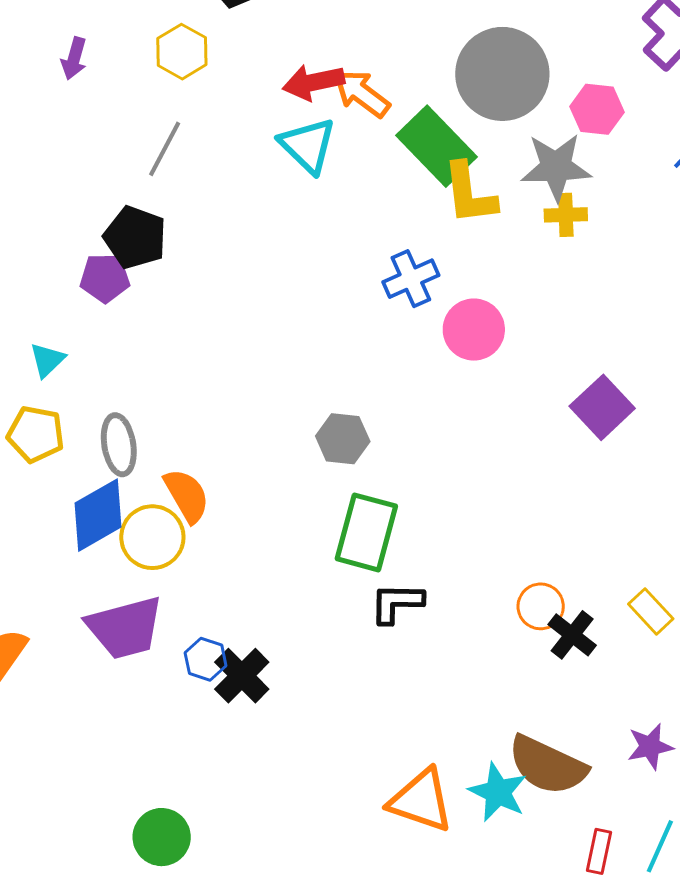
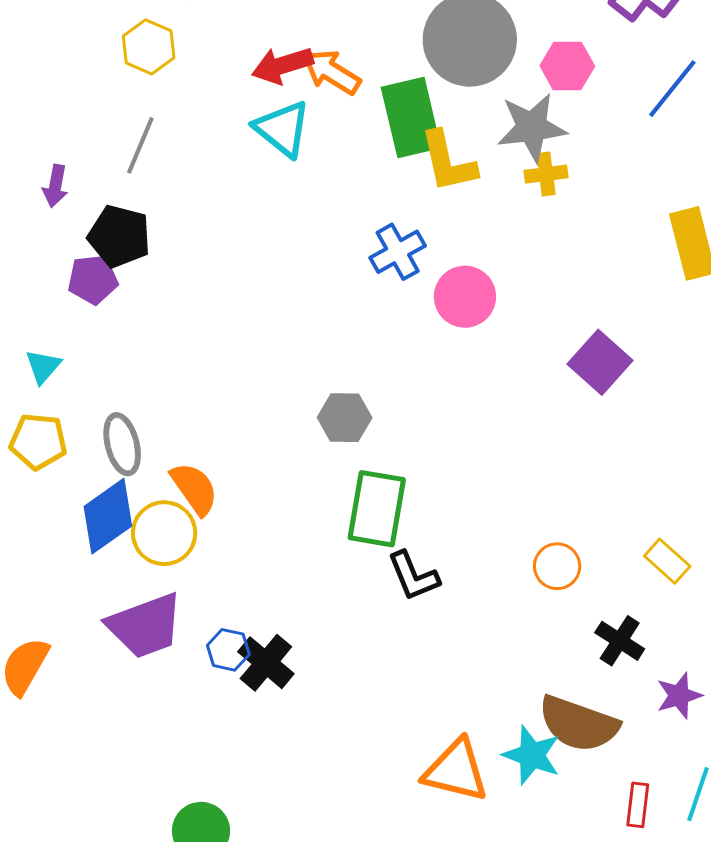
purple arrow: (74, 58) -> (55, 186), moved
green rectangle: (437, 146) -> (411, 118), turned 36
black L-shape: (397, 603) -> (413, 576), turned -108
black cross: (572, 635) -> (620, 641), moved

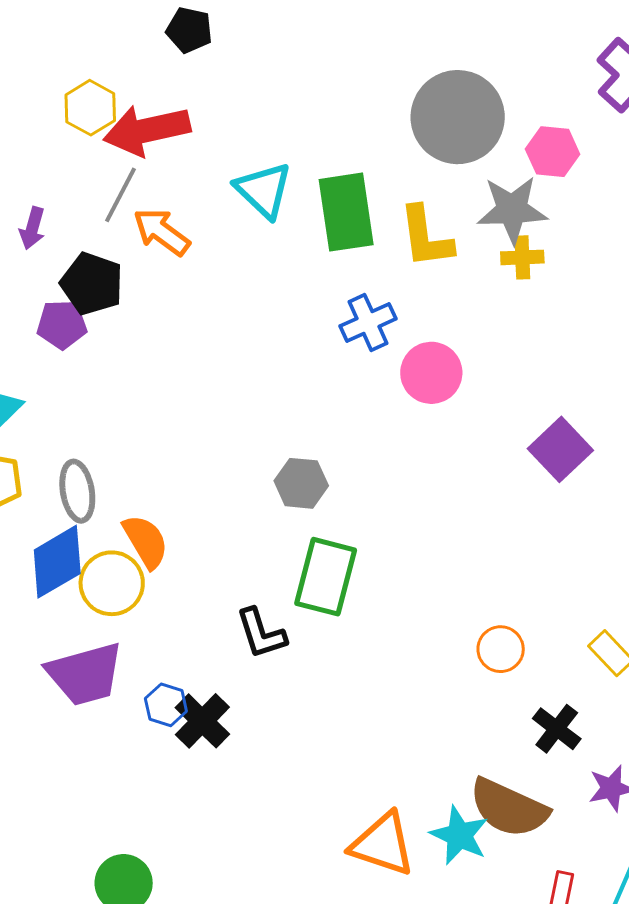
yellow hexagon: (149, 47) -> (90, 108), moved
red arrow: (282, 65) -> (147, 130), moved, size x1.4
orange arrow: (332, 72) -> (162, 232), moved
green rectangle: (411, 118) -> (346, 212), moved
black L-shape: (413, 576) -> (261, 633), moved

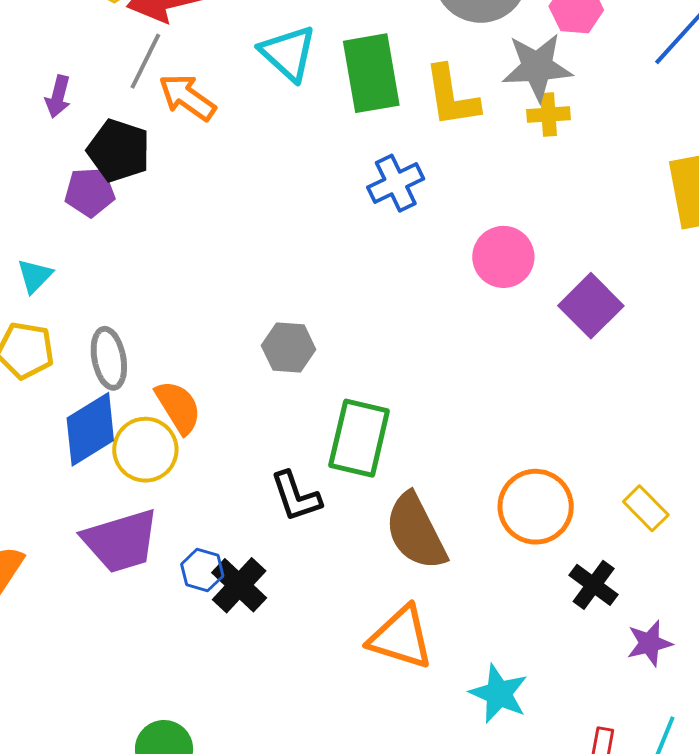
pink circle: (431, 373) -> (503, 257), moved
gray hexagon: (301, 483) -> (289, 348), moved
orange circle: (501, 649) -> (536, 507), size x1.6
brown semicircle: (509, 808) -> (416, 532), moved, turned 40
orange triangle: (383, 844) -> (401, 637), moved

